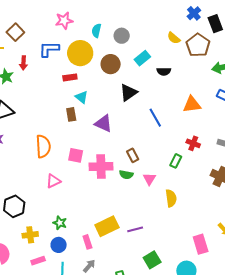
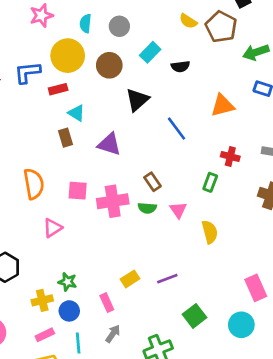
blue L-shape: (49, 49) -> (27, 72), moved
yellow rectangle: (107, 226) -> (130, 279), size x0.6
yellow cross: (30, 235) -> (42, 300), moved

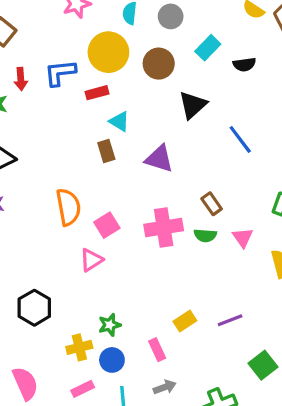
pink square: (78, 191) -> (107, 225), moved, turned -36
green star: (67, 282) -> (110, 325), turned -30
gray arrow: (113, 334) -> (165, 387), turned 36

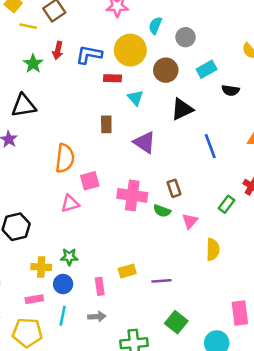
cyan triangle: (119, 121) -> (135, 98), moved
green square: (263, 365) -> (176, 322), turned -30

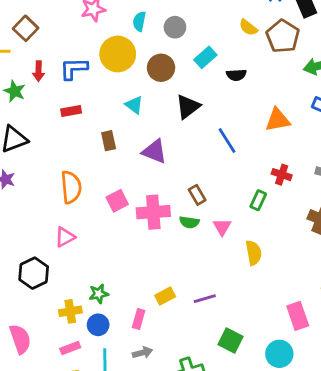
red rectangle: (113, 78) -> (71, 111), moved
pink square: (90, 181) -> (117, 201), moved
pink triangle: (70, 204) -> (65, 237), moved
pink rectangle: (100, 286) -> (139, 319), turned 36

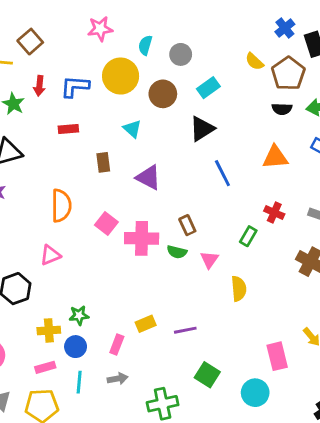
black semicircle: (236, 75) -> (282, 109), moved
black triangle: (188, 107) -> (202, 129), moved
pink square: (117, 201) -> (106, 224), turned -30

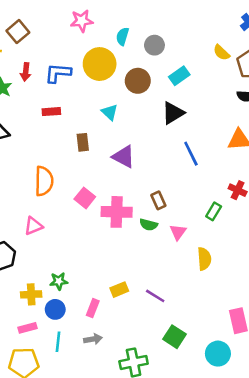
purple line: (185, 330) -> (155, 296), turned 42

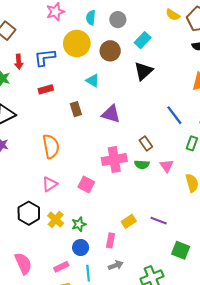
blue line: (191, 154) -> (174, 115), moved
pink square: (85, 198) -> (86, 184), moved
yellow cross: (31, 294) -> (56, 220), moved, turned -35

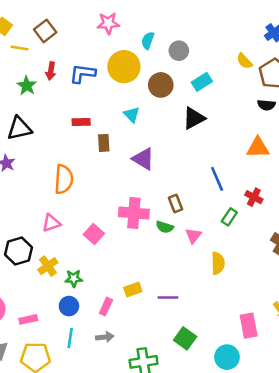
red rectangle: (46, 89) -> (81, 122), moved
purple line: (159, 221) -> (168, 297), turned -35
pink rectangle: (61, 267) -> (28, 319), moved

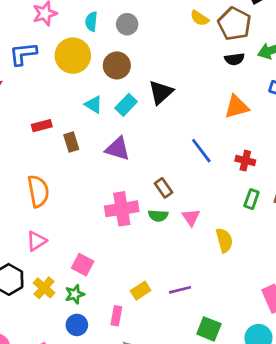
blue L-shape: (83, 74) -> (23, 54), moved
cyan rectangle: (202, 82) -> (126, 105), moved
green rectangle: (229, 217) -> (252, 199), moved
pink square: (94, 234) -> (83, 265), moved

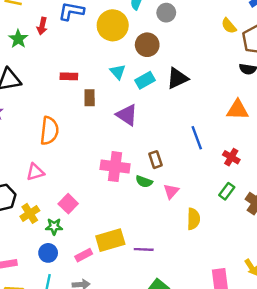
yellow rectangle: (141, 291) -> (110, 240), size x1.6
pink rectangle: (116, 316) -> (84, 255), turned 35

